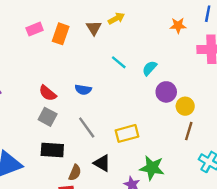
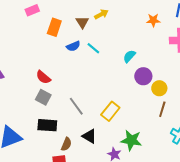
pink rectangle: (35, 29) -> (32, 10), moved
cyan line: (119, 62) -> (93, 48), moved
blue semicircle: (83, 90) -> (73, 46), moved, turned -32
yellow rectangle: (127, 133) -> (110, 111), turned -36

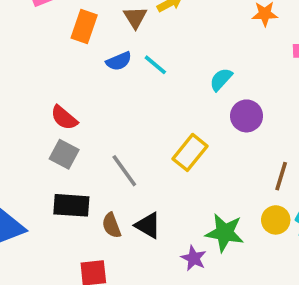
yellow circle: (159, 88) -> (276, 220), moved
yellow rectangle: (110, 111) -> (190, 152), moved
brown semicircle: (66, 144) -> (112, 225), moved, turned 136

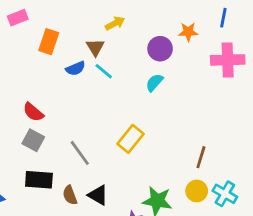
brown triangle: (135, 17) -> (95, 47), moved
purple circle: (247, 116) -> (160, 49), moved

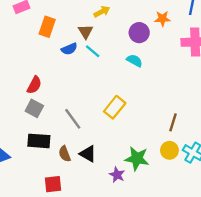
cyan semicircle: (154, 83) -> (135, 61), turned 77
red semicircle: (33, 112) -> (34, 85), turned -102

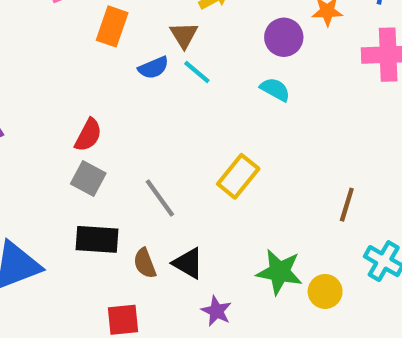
yellow circle: (169, 150) -> (325, 291), moved
purple star: (117, 175) -> (216, 311), moved

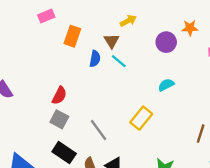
blue semicircle: (153, 68) -> (95, 59), turned -56
cyan semicircle: (275, 89) -> (166, 85), moved, turned -56
black rectangle: (97, 239) -> (64, 153), turned 30

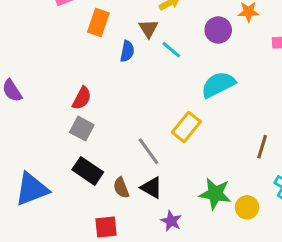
cyan line: (119, 61) -> (171, 50), moved
cyan semicircle: (166, 85) -> (218, 85), size x1.6
gray line: (98, 130) -> (148, 151), moved

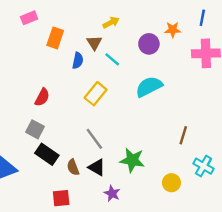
yellow rectangle: (186, 127) -> (96, 94), moved
gray square: (82, 129) -> (35, 129), moved
green star: (215, 194) -> (132, 160), moved

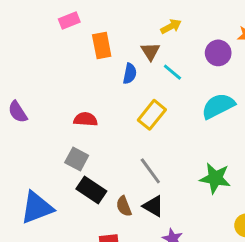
orange rectangle: (55, 38) -> (102, 46), turned -30
red semicircle: (42, 97) -> (85, 119), turned -114
green star: (132, 160) -> (215, 178), moved

